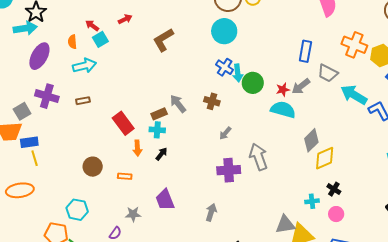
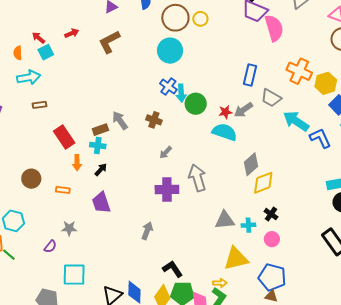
brown L-shape: (163, 40) -> (109, 42), moved
brown rectangle: (83, 101) -> (40, 105), moved
purple trapezoid: (165, 200) -> (101, 203), moved
gray triangle: (285, 225) -> (225, 220), moved

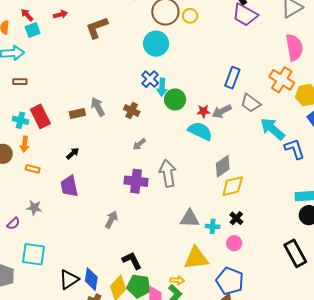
pink semicircle: (274, 28) -> (294, 47), moved
cyan cross: (98, 145) -> (20, 120), moved
orange arrow: (77, 163) -> (25, 144), moved

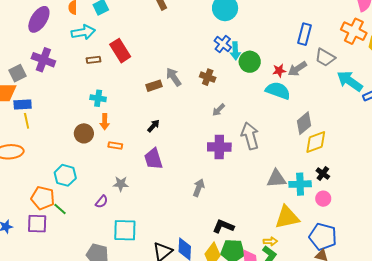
red rectangle: (40, 116) -> (120, 51), moved
cyan cross: (213, 226) -> (300, 184), size x1.5
black L-shape: (132, 261) -> (223, 226), turned -35

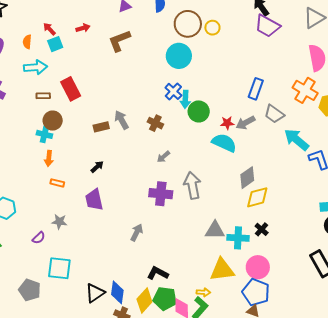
brown circle: (84, 133) -> (53, 121), moved
pink circle: (323, 199) -> (258, 267), moved, size x1.5

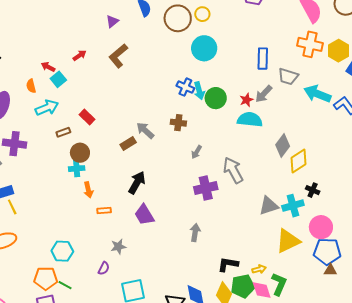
cyan circle: (179, 56) -> (204, 48), moved
red rectangle: (71, 89) -> (87, 117), size x0.7
black arrow: (97, 167) -> (137, 183), size x1.6
yellow arrow: (203, 292) -> (259, 269), moved

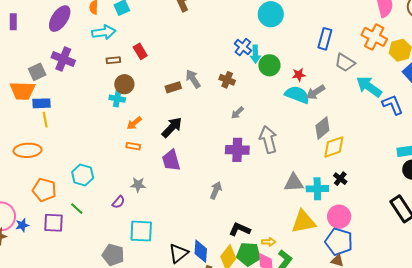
gray arrow: (264, 94) -> (315, 92), moved
orange arrow: (88, 190) -> (134, 123), moved, turned 49
orange pentagon: (46, 278) -> (44, 190), moved

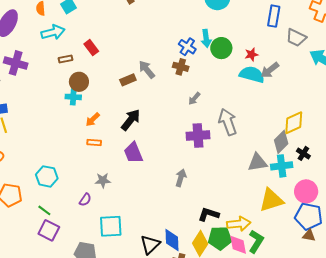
blue cross: (243, 47) -> (187, 47), moved
gray diamond: (322, 128) -> (281, 142), moved
purple square: (54, 223) -> (49, 230), moved, turned 30
yellow arrow: (269, 242) -> (239, 224), size x1.6

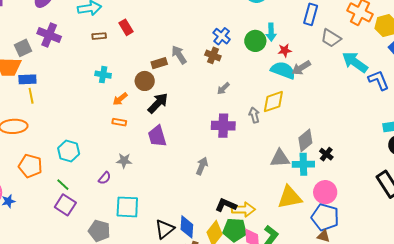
cyan arrow: (206, 38) -> (271, 32), moved
brown circle: (79, 82) -> (145, 81), moved
gray arrow: (228, 122) -> (254, 115), size x0.6
yellow diamond: (294, 123) -> (273, 102), moved
yellow arrow: (239, 224) -> (243, 210), moved

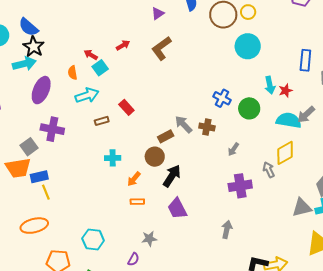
green circle: (255, 41) -> (249, 108), moved
red star: (285, 50) -> (286, 91), moved
brown cross: (213, 55) -> (207, 127), moved

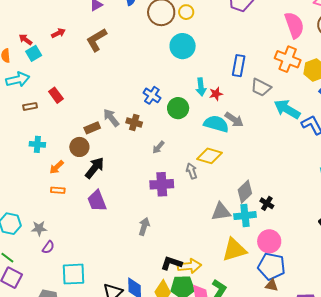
gray arrow: (306, 115) -> (234, 120), turned -108
yellow diamond: (285, 153) -> (209, 156), turned 40
gray star: (149, 239) -> (39, 228), moved

